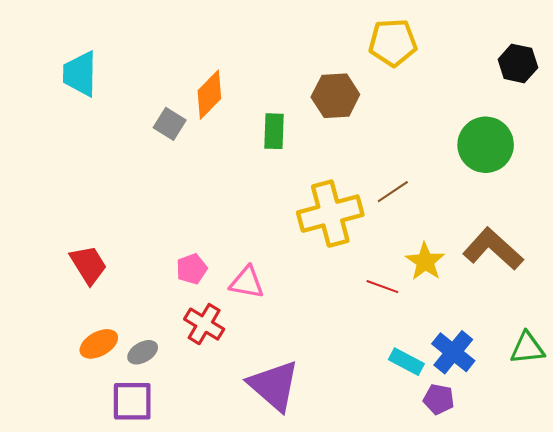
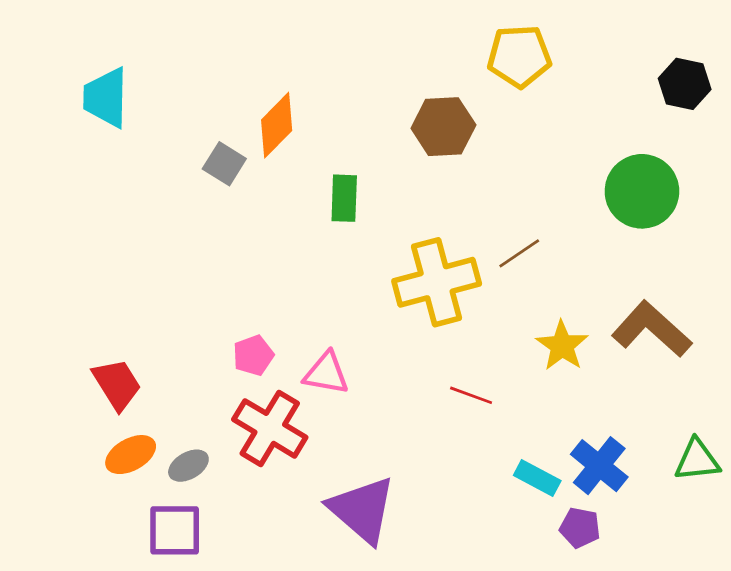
green rectangle: (274, 131) -> (344, 198), moved
red trapezoid: (88, 265) -> (117, 384), moved
red line: (382, 287) -> (471, 395), moved
red cross: (204, 324) -> (270, 428), size x1.4

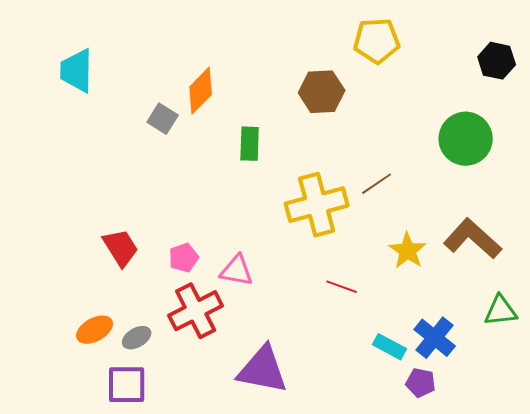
red trapezoid: (117, 384) -> (121, 248), moved
red cross: (270, 428) -> (196, 311), turned 32
green triangle: (697, 460) -> (501, 311), moved
purple triangle: (362, 510) -> (263, 370), turned -30

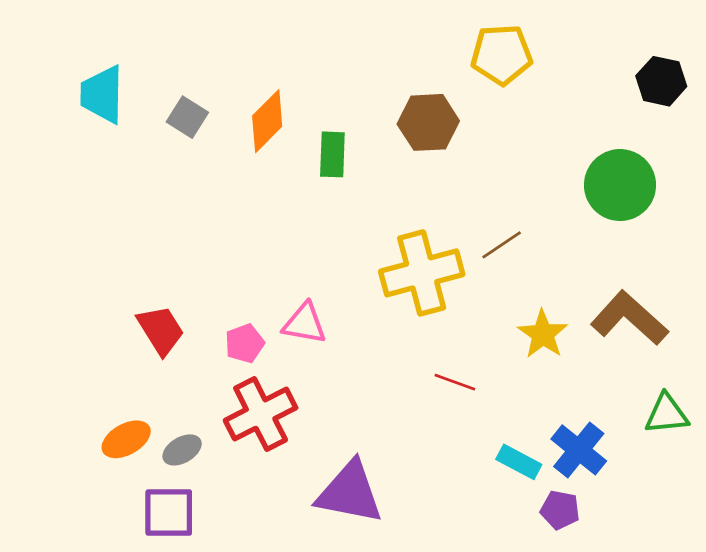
gray square: (163, 119) -> (187, 117), moved
green rectangle: (250, 144) -> (332, 154), moved
pink triangle: (237, 271) -> (305, 323), moved

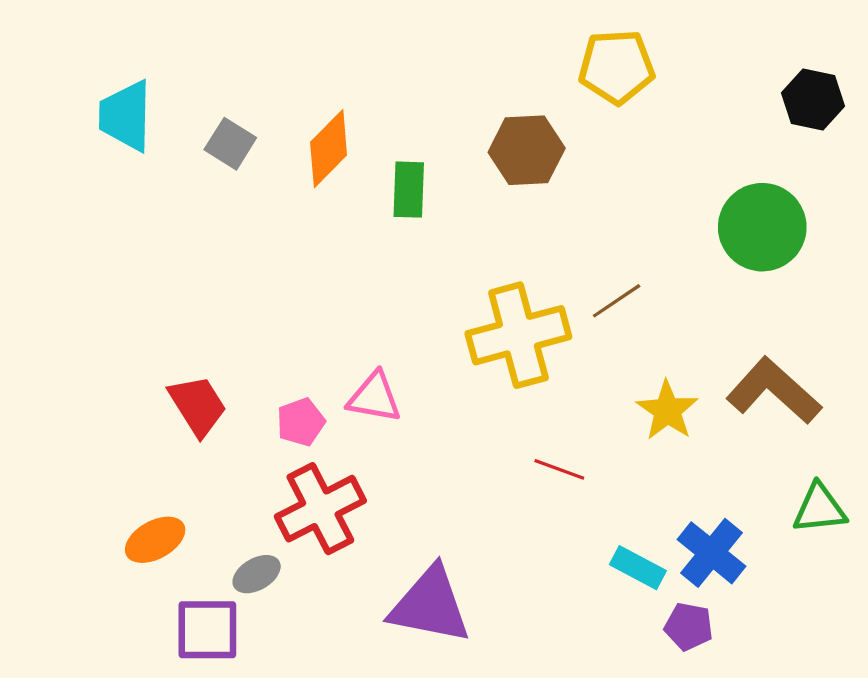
gray ellipse: (182, 450) -> (257, 574), moved

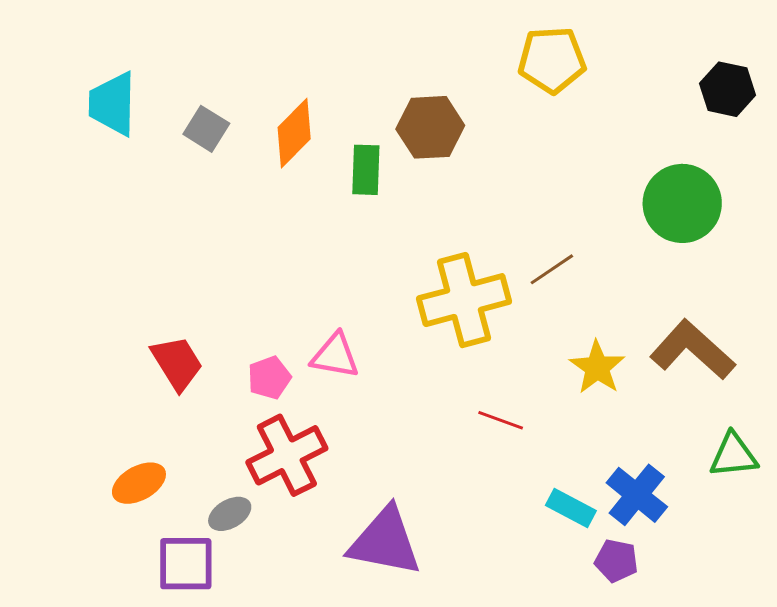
brown hexagon: (527, 150) -> (430, 127), moved

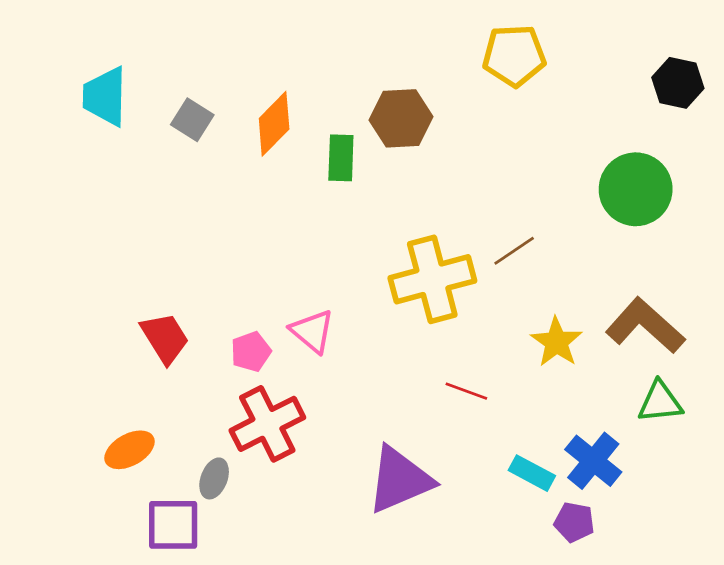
pink triangle: (335, 356) -> (312, 331), turned 30
green triangle: (733, 455) -> (660, 402), moved
gray ellipse: (230, 514) -> (214, 478), turned -39
purple triangle: (385, 542) -> (400, 480), moved, turned -34

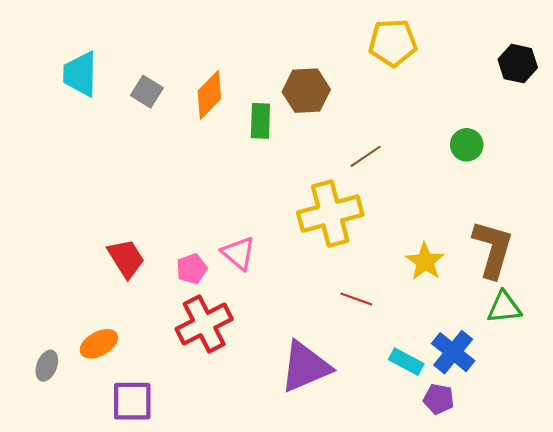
green circle: (636, 189) -> (467, 145), moved, size x0.6
brown line: (514, 251) -> (366, 156), moved
brown L-shape: (645, 326) -> (493, 249), turned 64
gray ellipse: (214, 478) -> (47, 366), moved

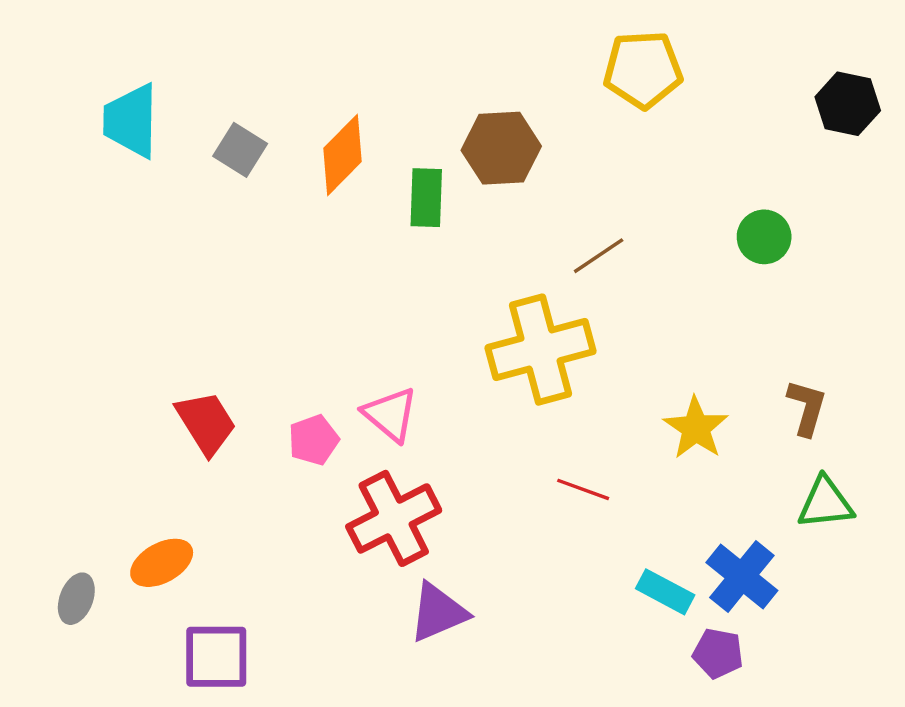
brown L-shape: (493, 249) -> (807, 408), size x0.6
red cross: (204, 324) -> (394, 518), moved
purple triangle: (305, 367) -> (438, 612), moved, size x0.7

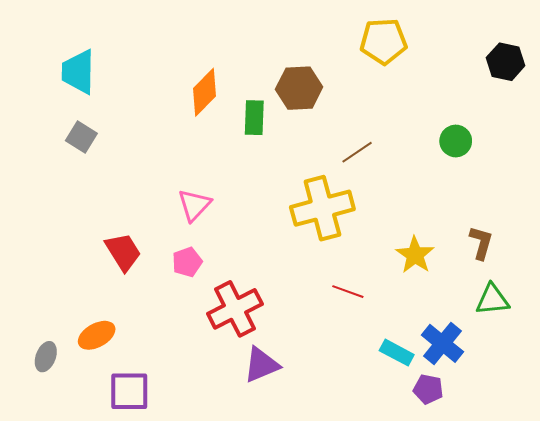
gray square: (240, 150) -> (81, 137), moved
pink triangle: (390, 414) -> (194, 205), moved, turned 33

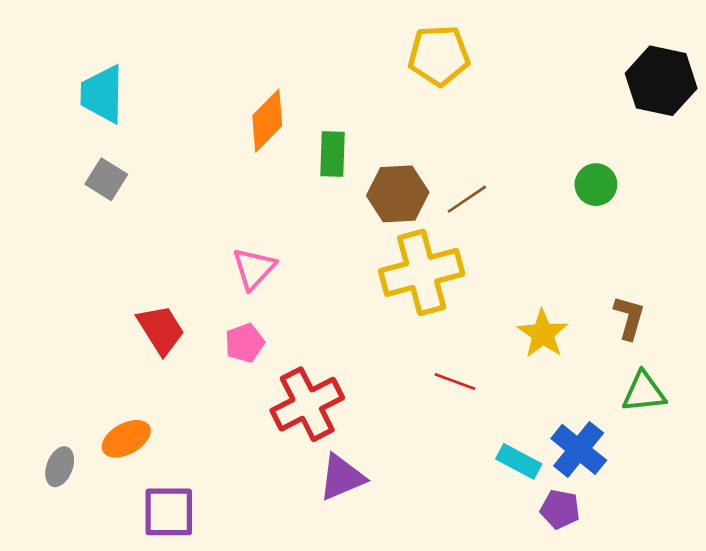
yellow pentagon: (383, 41) -> (439, 55), moved
black hexagon: (506, 62) -> (661, 81), size x1.4
brown hexagon: (299, 88) -> (398, 194), moved

